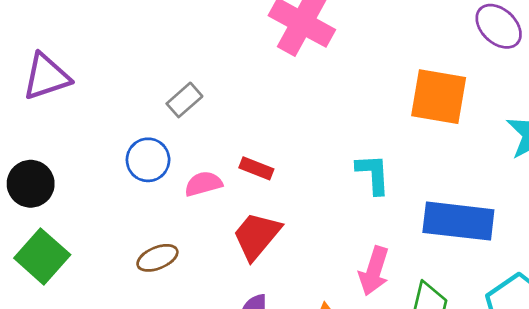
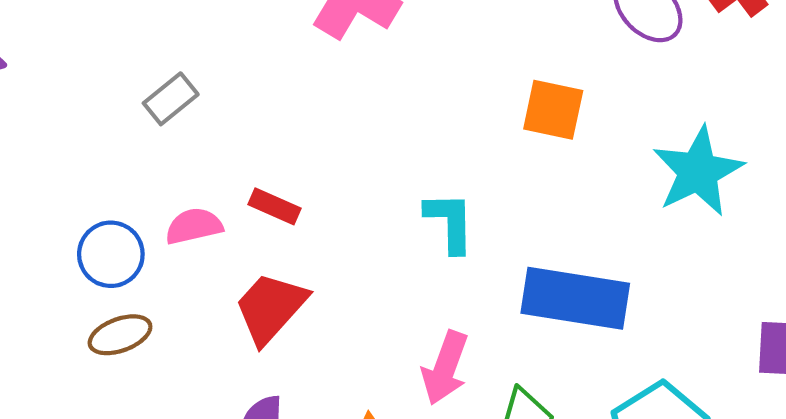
orange square: (439, 97) -> (553, 110), size x0.7
blue circle: (148, 160) -> (111, 254), moved

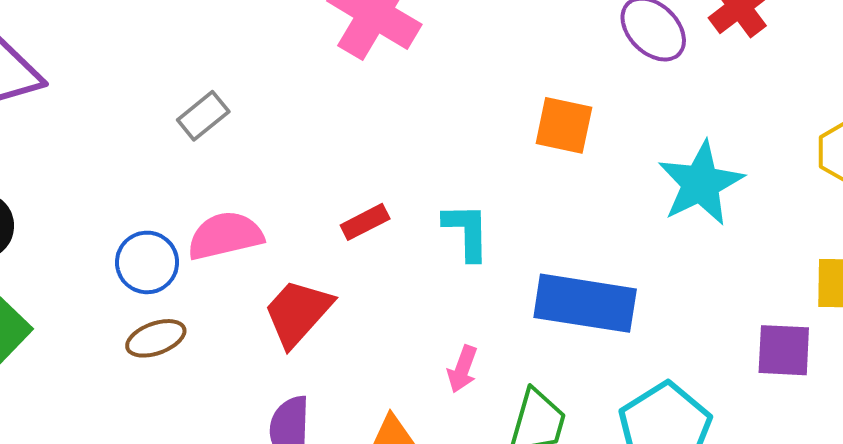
red rectangle: (274, 206) -> (365, 222), moved, turned -51
pink semicircle: (194, 226) -> (225, 236), size x1.4
pink arrow: (445, 368) -> (462, 369), size x0.7

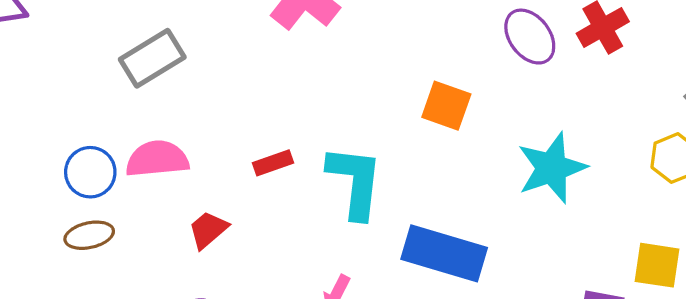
gray rectangle: (203, 116) -> (152, 58), size x1.5
cyan L-shape: (467, 232) -> (355, 182), size x1.5
red trapezoid: (298, 313) -> (208, 230), size x0.7

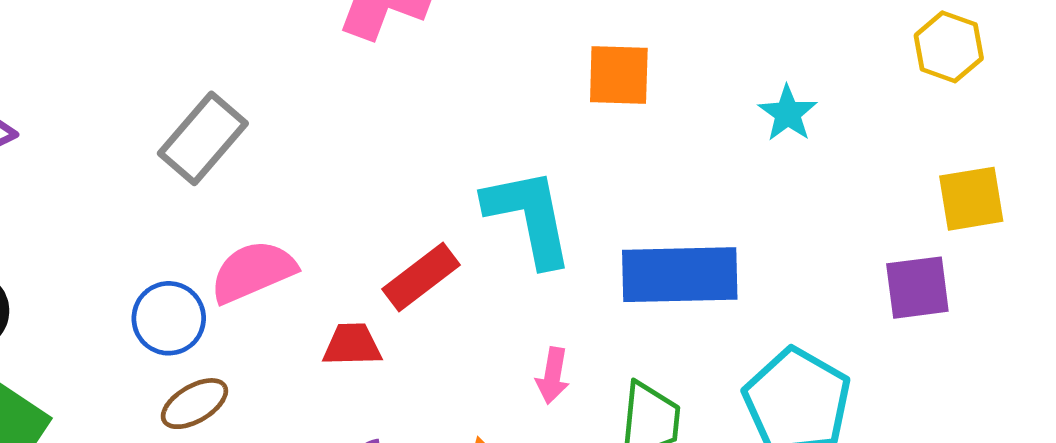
red rectangle: (273, 163) -> (421, 277), moved, size x1.4
cyan star: (552, 168) -> (788, 113), size x0.6
red trapezoid: (208, 230) -> (352, 345), turned 57

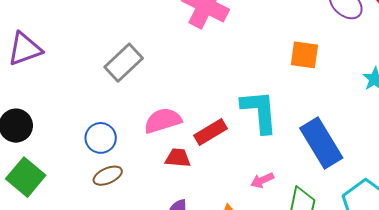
pink semicircle: (253, 272) -> (163, 121), moved
blue rectangle: (680, 275) -> (321, 143), turned 54
pink arrow: (553, 376) -> (262, 180), turned 50

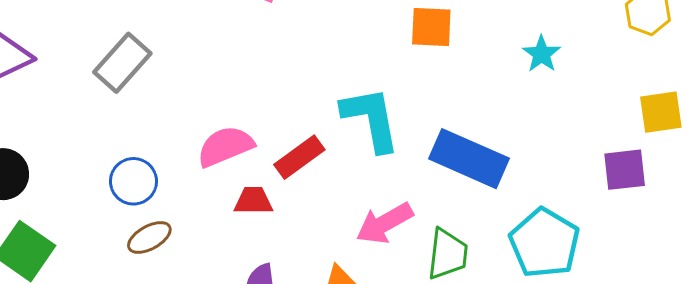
gray rectangle: (124, 63) -> (122, 63), moved
blue rectangle: (321, 143) -> (469, 159), turned -30
pink arrow: (262, 180) -> (384, 223), size x1.6

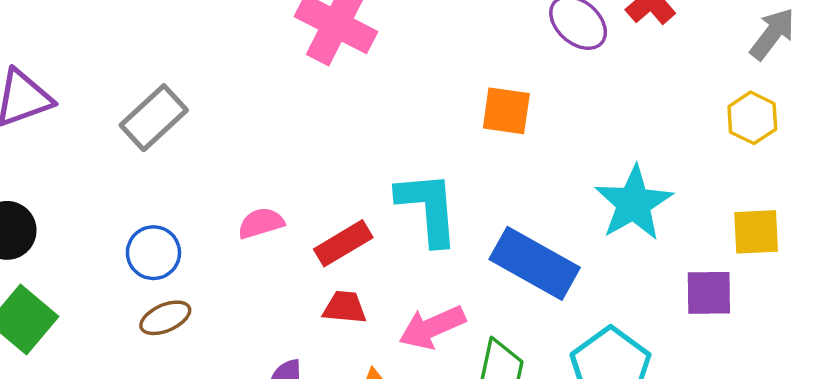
cyan star: (542, 54) -> (634, 203), moved, size x1.8
pink semicircle: (225, 146) -> (261, 223), size x0.7
red trapezoid: (253, 201) -> (345, 307), moved

